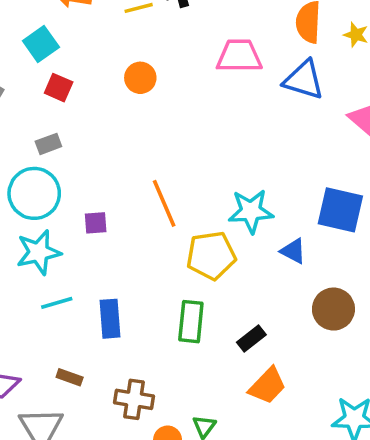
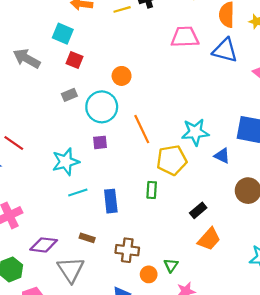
cyan square: (41, 44) -> (63, 34), turned -30
orange circle: (140, 78) -> (122, 76), moved
cyan circle: (34, 193) -> (102, 107), moved
green rectangle: (191, 322) -> (152, 190), moved, size x0.7

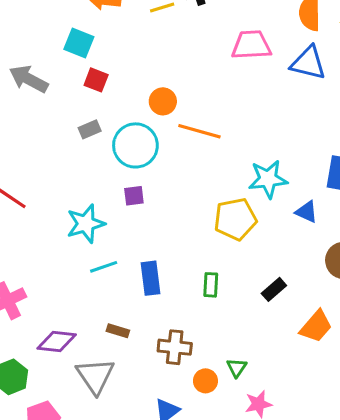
orange line: (142, 129) -> (199, 131), moved, turned -48
green rectangle: (152, 190) -> (211, 285), moved
orange trapezoid: (209, 239) -> (316, 326), moved

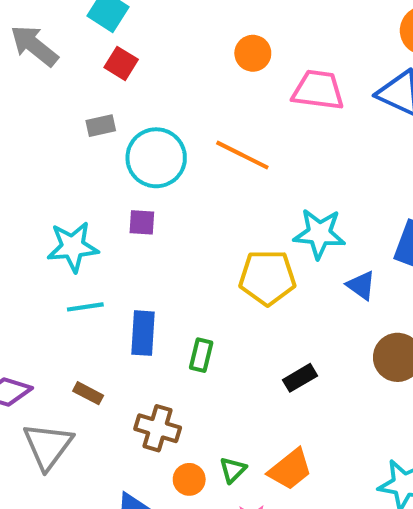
pink trapezoid: (251, 45) -> (318, 90), moved
orange circle: (163, 101) -> (253, 53), moved
green rectangle: (211, 285) -> (201, 355), moved
orange trapezoid: (316, 326) -> (290, 469), moved

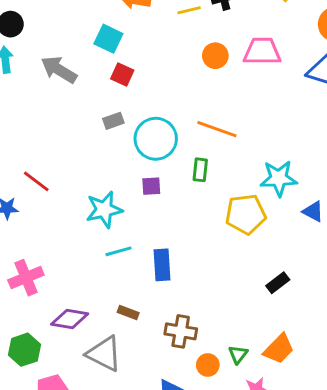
pink trapezoid: (318, 90) -> (262, 51), moved
green rectangle: (201, 355) -> (200, 170), moved
gray triangle: (48, 446) -> (104, 354), turned -33

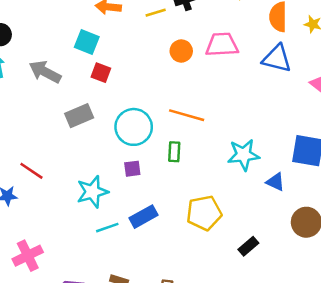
gray rectangle: (113, 121) -> (79, 116), moved, size x1.5
yellow pentagon: (246, 214) -> (204, 213), moved
blue rectangle: (162, 265) -> (143, 217), moved, turned 68

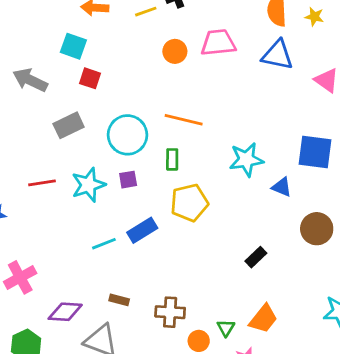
red line: (31, 171) -> (42, 183), moved, turned -40
cyan star: (92, 192) -> (88, 185), moved
yellow pentagon: (204, 213) -> (189, 203), moved

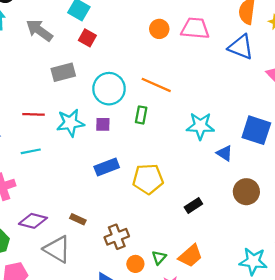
yellow pentagon: (189, 203) -> (148, 179), moved
cyan line: (104, 244) -> (31, 151), moved
brown cross: (170, 312) -> (117, 237), turned -35

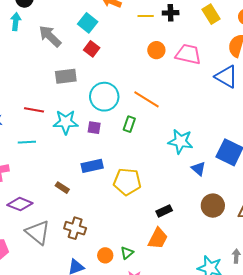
brown rectangle: (78, 219) -> (62, 188), moved
brown cross: (117, 237) -> (75, 228), moved, turned 30
orange trapezoid: (190, 256) -> (158, 238), moved, turned -30

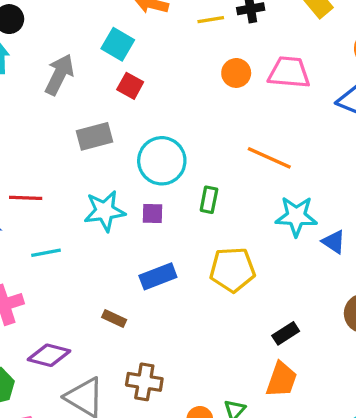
gray arrow: (50, 36) -> (59, 75), turned 80
orange line: (146, 99) -> (269, 158), moved
red line: (34, 110) -> (26, 198), moved
blue triangle: (198, 169) -> (334, 242), moved
yellow pentagon: (127, 182) -> (232, 270), moved

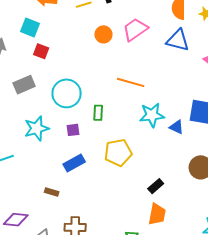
pink trapezoid: (289, 72) -> (135, 29), turned -32
purple square: (153, 213) -> (73, 130), moved

